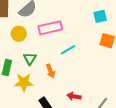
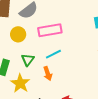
cyan line: (68, 50) -> (53, 54), moved
yellow star: (24, 82) -> (20, 83), turned 30

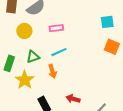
pink rectangle: (50, 30) -> (56, 28), size x0.6
green triangle: (28, 60) -> (33, 57), turned 32

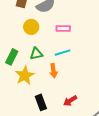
red arrow: (73, 99) -> (70, 101), turned -56

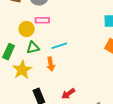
yellow circle: (31, 27) -> (27, 29), moved
pink rectangle: (63, 28) -> (42, 20), moved

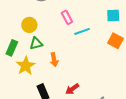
pink rectangle: (42, 20) -> (67, 17), moved, turned 64
cyan line: (59, 46) -> (82, 31), moved

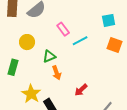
green triangle: (36, 43) -> (49, 56), moved
yellow star: (26, 66) -> (31, 94), moved
red arrow: (72, 89) -> (81, 90), moved

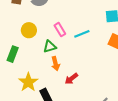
pink rectangle: (63, 29) -> (60, 30), moved
red arrow: (81, 90) -> (71, 79), moved

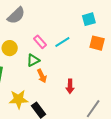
red arrow: (71, 79) -> (70, 86), moved, turned -40
yellow star: (28, 82) -> (18, 99), turned -30

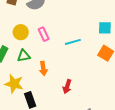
pink rectangle: (40, 42) -> (44, 34), moved
green triangle: (33, 60) -> (24, 56), moved

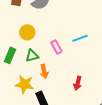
pink rectangle: (44, 34) -> (57, 47), moved
orange arrow: (43, 68) -> (44, 71), moved

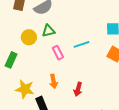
green triangle: (32, 56) -> (48, 31), moved
orange arrow: (44, 71) -> (54, 81), moved

